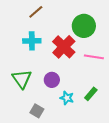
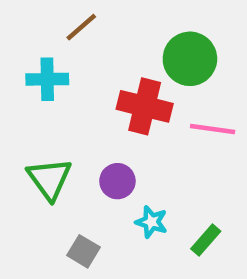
cyan cross: (32, 41) -> (47, 79), moved
red cross: (64, 47) -> (145, 106), turned -30
green rectangle: (91, 94) -> (206, 240), moved

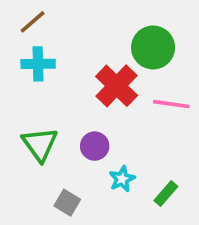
brown line: (81, 27) -> (33, 22), moved
red cross: (145, 106) -> (117, 86), turned 30
cyan star: (151, 222) -> (122, 179), turned 30

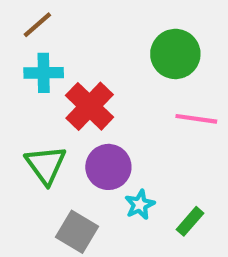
red cross: (117, 86) -> (90, 106), moved
purple circle: (95, 146) -> (108, 167), size x1.4
gray square: (67, 203) -> (77, 232), size x1.4

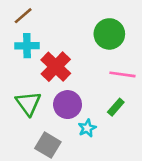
green rectangle: (190, 221) -> (116, 107), moved

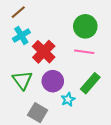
cyan cross: (27, 46) -> (21, 35), turned -30
pink line: (122, 74) -> (84, 52), moved
green rectangle: (116, 107) -> (90, 83), size x1.5

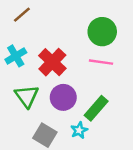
cyan cross: (21, 35) -> (16, 56), moved
green rectangle: (90, 83) -> (96, 108), moved
cyan star: (68, 99) -> (79, 130), moved

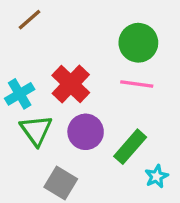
cyan cross: (16, 56) -> (20, 94), moved
cyan star: (79, 130) -> (157, 176), moved

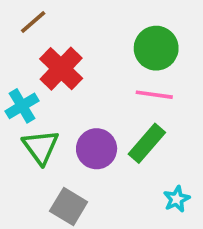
red cross: (71, 84) -> (61, 69), moved
green rectangle: (130, 147) -> (147, 143), moved

